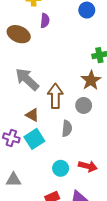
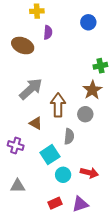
gray arrow: (27, 79) -> (31, 89), turned 95
cyan square: (34, 139) -> (50, 155), moved

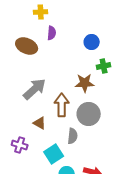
blue circle: (88, 22) -> (92, 42), moved
brown star: (92, 90) -> (85, 83), moved, turned 30
gray circle: (85, 114) -> (89, 114), size x1.5

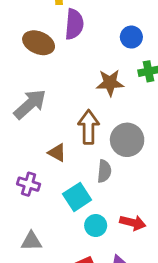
purple semicircle: (52, 33) -> (74, 24), size x1.5
brown star: (85, 83) -> (110, 83), moved
gray arrow: (35, 89) -> (30, 104), moved

